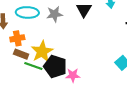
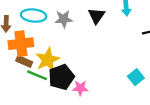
orange cross: (17, 38) -> (21, 44), size x1.5
black pentagon: (55, 66) -> (61, 77), turned 30

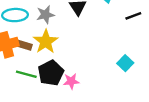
yellow star: (48, 60) -> (46, 42), moved
brown rectangle: (24, 61) -> (24, 45), moved

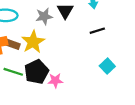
gray star: (45, 15) -> (44, 16), moved
black line: (133, 16) -> (97, 31), moved

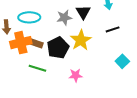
yellow star: (33, 42) -> (81, 40), moved
black pentagon: (36, 72) -> (58, 48), moved

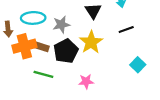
gray star: (64, 18) -> (61, 25), moved

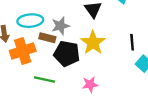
black line: (126, 30) -> (132, 42), moved, turned -72
brown rectangle: (41, 47) -> (47, 38), moved
black pentagon: (66, 51) -> (67, 54), turned -30

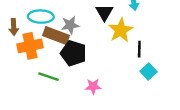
brown rectangle: (47, 38) -> (56, 36), size x1.5
yellow star: (93, 43) -> (121, 30), moved

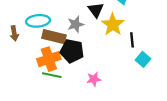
gray star: (70, 25) -> (76, 24), moved
orange cross: (30, 46) -> (49, 59), moved

